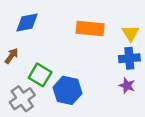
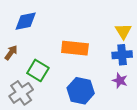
orange rectangle: (90, 28) -> (75, 48), moved
blue hexagon: (67, 90) -> (81, 91), moved

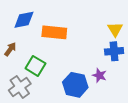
orange rectangle: (75, 48) -> (54, 32), moved
purple star: (120, 81) -> (99, 75), moved

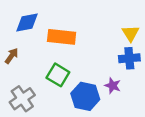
green square: (35, 66) -> (58, 75), moved

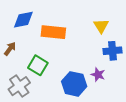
yellow triangle: (130, 33) -> (101, 26), moved
green square: (58, 75) -> (38, 65), moved

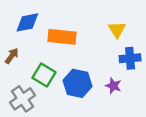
blue hexagon: (74, 84) -> (78, 83), moved

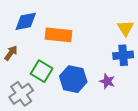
yellow triangle: (117, 30) -> (125, 28), moved

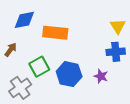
green square: (42, 71) -> (39, 67), turned 30

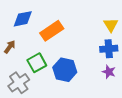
orange rectangle: (55, 33) -> (52, 31), turned -40
purple star: (101, 76) -> (109, 72), moved

